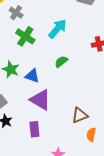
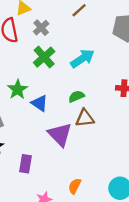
purple triangle: (40, 100) -> (60, 134), moved
brown triangle: (80, 115) -> (85, 118), moved
orange semicircle: (91, 135) -> (75, 186), moved

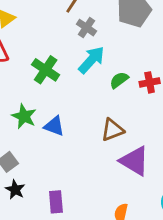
gray cross: (41, 28) -> (86, 28), moved
green semicircle: (76, 96) -> (119, 80), moved
purple triangle: (60, 134) -> (134, 161), moved

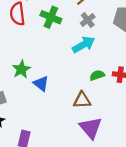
green cross: (46, 70) -> (51, 17), moved, turned -30
green semicircle: (119, 80) -> (97, 75), moved

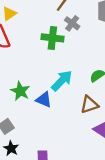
green cross: (51, 17) -> (52, 38), moved
cyan arrow: (84, 45) -> (62, 81), moved

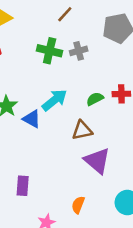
gray cross: (72, 23) -> (79, 51), moved, turned 32

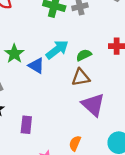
green semicircle: (95, 99) -> (84, 55), moved

